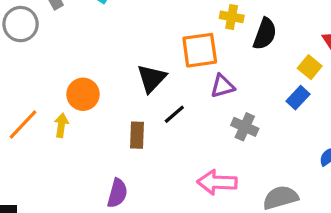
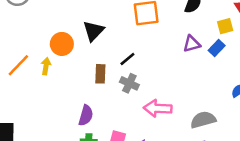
yellow square: (310, 67) -> (225, 26), turned 35
black triangle: (152, 78) -> (93, 31), moved
purple triangle: (222, 86) -> (192, 44), moved
gray cross: (245, 127) -> (129, 83), moved

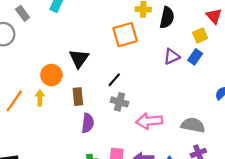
brown rectangle: (100, 74) -> (78, 97), moved
purple semicircle: (86, 115) -> (88, 123), moved
gray semicircle: (203, 120) -> (193, 125), turned 35

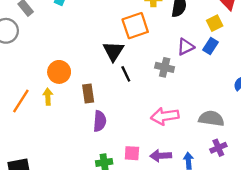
black triangle: (79, 58) -> (113, 51), moved
black line: (114, 80) -> (126, 74), turned -64
gray cross: (119, 102) -> (165, 67), moved

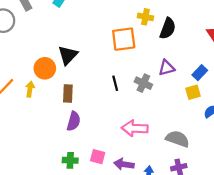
yellow square: (215, 23) -> (193, 92), moved
blue rectangle: (211, 46) -> (200, 73), moved
black triangle: (113, 51) -> (68, 55), moved
black line: (126, 74) -> (115, 83), moved

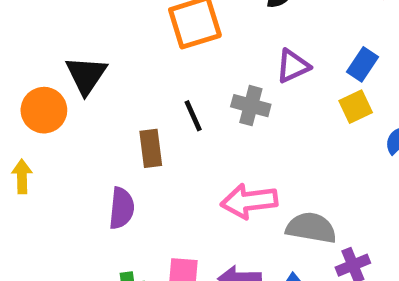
yellow arrow: (30, 89) -> (22, 177), moved
brown rectangle: (68, 94) -> (151, 148), moved
gray semicircle: (177, 139) -> (311, 228), moved

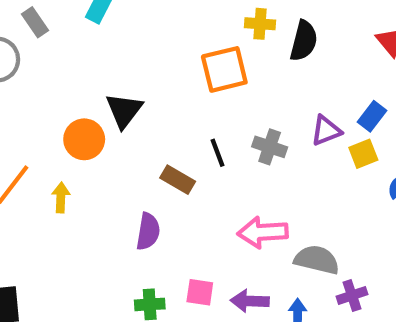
purple triangle: (293, 66) -> (326, 131), moved
brown rectangle: (151, 148) -> (178, 180), turned -56

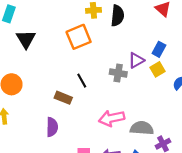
black triangle: (124, 110) -> (26, 39), moved
gray cross: (270, 147) -> (118, 73), moved

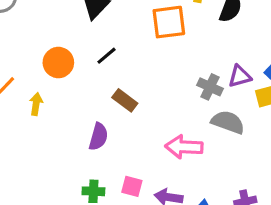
black line: (82, 81) -> (107, 56), moved, turned 64
gray semicircle: (142, 128) -> (228, 122), moved

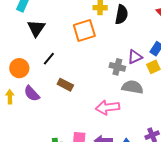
purple semicircle: (98, 137) -> (32, 94), moved, turned 132

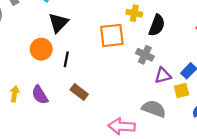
black line: (49, 59) -> (66, 59), turned -40
gray cross: (117, 67) -> (145, 55), moved
orange circle: (19, 68) -> (41, 49), moved

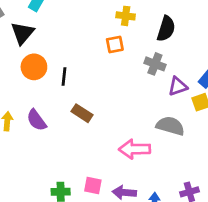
yellow cross: (134, 13) -> (126, 16), moved
black triangle: (58, 23) -> (22, 33), moved
orange square: (112, 35) -> (115, 45), size x0.6

